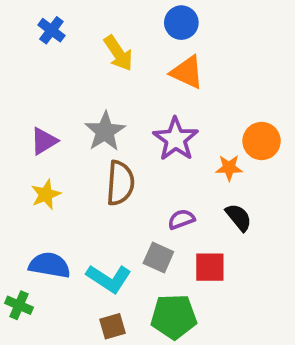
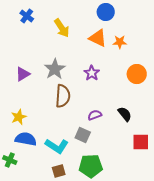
blue circle: (181, 23) -> (106, 12), moved
purple star: (176, 139) -> (92, 73), size x0.7
orange star: (229, 168) -> (120, 42), moved
yellow star: (46, 194) -> (19, 117), moved
red square: (210, 267) -> (141, 142), moved

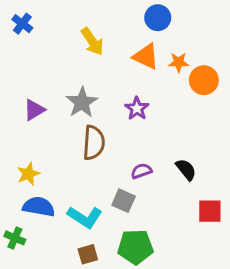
blue cross: (27, 16) -> (22, 24), moved
orange circle: (137, 74) -> (204, 80), moved

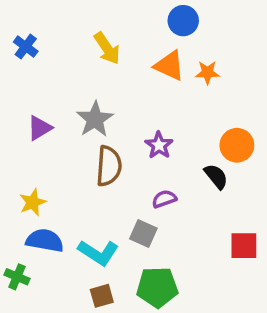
blue cross: (22, 24) -> (26, 47), moved
orange circle: (204, 80) -> (237, 145), moved
purple star: (137, 108) -> (159, 145), moved
black semicircle: (186, 169) -> (216, 176), moved

